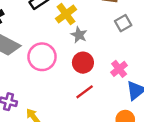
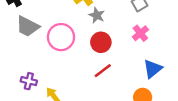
pink cross: (119, 69) -> (140, 33), moved

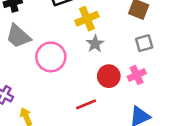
red circle: (101, 42) -> (109, 76), moved

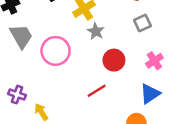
gray trapezoid: (18, 36) -> (21, 36), turned -152
pink cross: (137, 75) -> (154, 61), moved

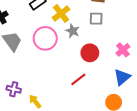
gray square: (142, 23) -> (96, 19), moved, turned 32
pink circle: (56, 51) -> (45, 38), moved

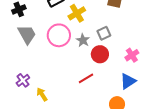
gray square: (96, 19) -> (104, 33), moved, turned -32
gray star: (73, 31) -> (83, 40), moved
purple cross: (14, 89) -> (23, 80), turned 32

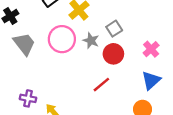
purple cross: (23, 80) -> (28, 98), turned -32

